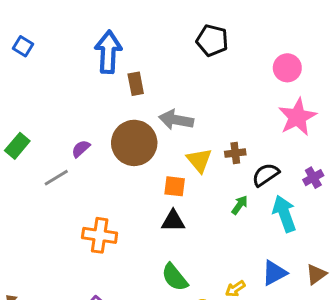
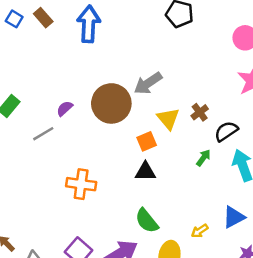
brown rectangle: (136, 84) -> (43, 18), moved, turned -30
gray arrow: (176, 120) -> (148, 83), turned -44
brown cross: (235, 153) -> (200, 112), turned -30
orange square: (175, 186) -> (147, 141), turned -30

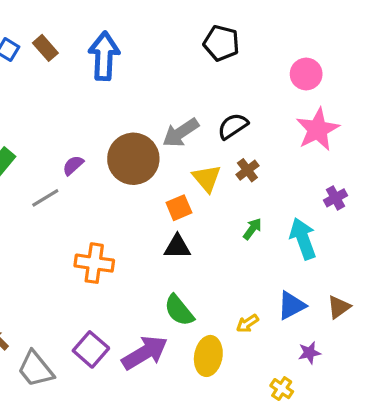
black semicircle: (226, 131) -> (233, 126), moved

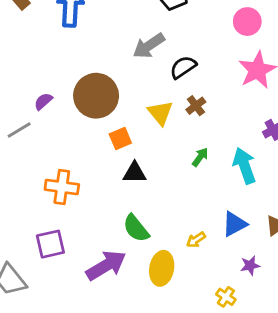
gray arrow: (181, 133) -> (149, 46), moved
orange square: (179, 208) -> (120, 138), moved
purple square: (91, 349) -> (50, 244), moved, turned 36

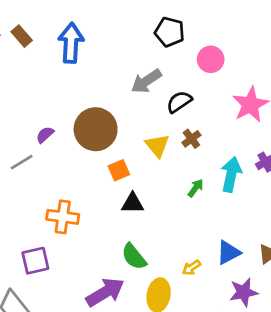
pink circle: (247, 22) -> (211, 59), moved
cyan arrow: (244, 166) -> (231, 174), moved, turned 32
purple square: (50, 244) -> (35, 261), moved
purple star: (250, 265) -> (244, 292), size x1.5

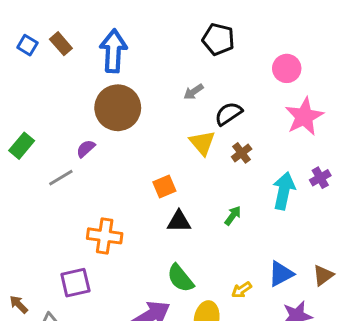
pink circle: (211, 59) -> (287, 68), moved
gray arrow: (146, 81) -> (193, 92), size x0.6
brown circle: (96, 129) -> (118, 108), moved
yellow triangle: (157, 146) -> (202, 143), moved
green arrow: (196, 188) -> (233, 216), moved

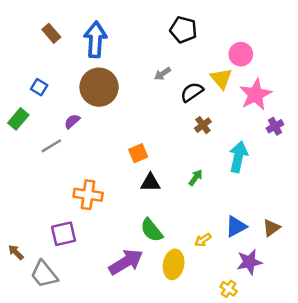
blue square: (27, 45) -> (39, 87), moved
yellow triangle: (202, 143) -> (221, 79), moved
purple cross: (320, 178) -> (275, 126), moved

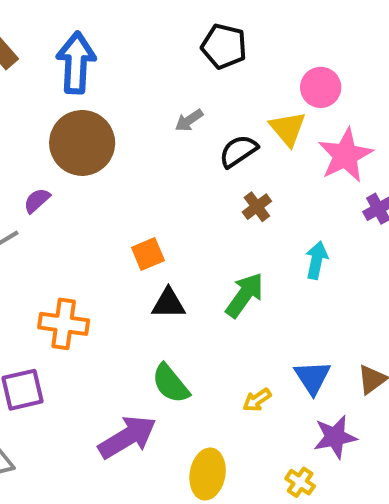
cyan arrow: (238, 157) -> (317, 260), size x0.7
green arrow: (196, 178) -> (245, 295), size x1.6
blue triangle: (236, 227) -> (312, 377), turned -35
yellow ellipse: (174, 264) -> (208, 474), moved

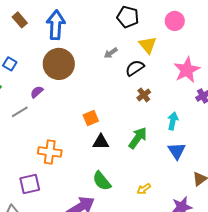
pink circle: (321, 87) -> (175, 21), moved
yellow triangle: (288, 129) -> (148, 45), moved
blue triangle: (312, 377) -> (177, 151), moved

